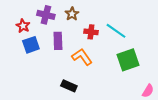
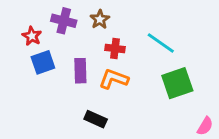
red cross: (91, 32) -> (115, 48), moved
purple rectangle: (58, 41) -> (80, 71), moved
orange L-shape: (82, 57) -> (114, 79), turned -35

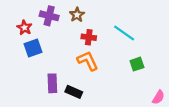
purple rectangle: (80, 71) -> (52, 83), moved
orange L-shape: (114, 79) -> (88, 61), turned 45
green square: (177, 83) -> (137, 64), size x0.6

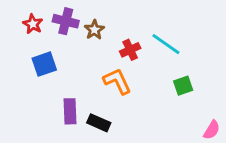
brown star: (77, 15) -> (94, 30), moved
red star: (24, 28) -> (33, 24), moved
red cross: (89, 37) -> (130, 50), moved, turned -32

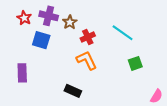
red cross: (130, 50) -> (88, 37), moved
blue square: (44, 64) -> (41, 40), moved, turned 36
purple rectangle: (70, 111) -> (22, 73), moved

